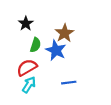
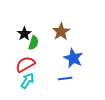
black star: (26, 23) -> (24, 34), moved
blue star: (56, 50) -> (73, 58), moved

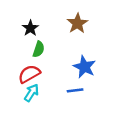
brown star: (61, 32) -> (77, 23), moved
black star: (24, 34) -> (30, 28), moved

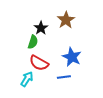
black star: (30, 28) -> (41, 28), moved
red semicircle: (29, 74) -> (39, 63), moved, turned -120

